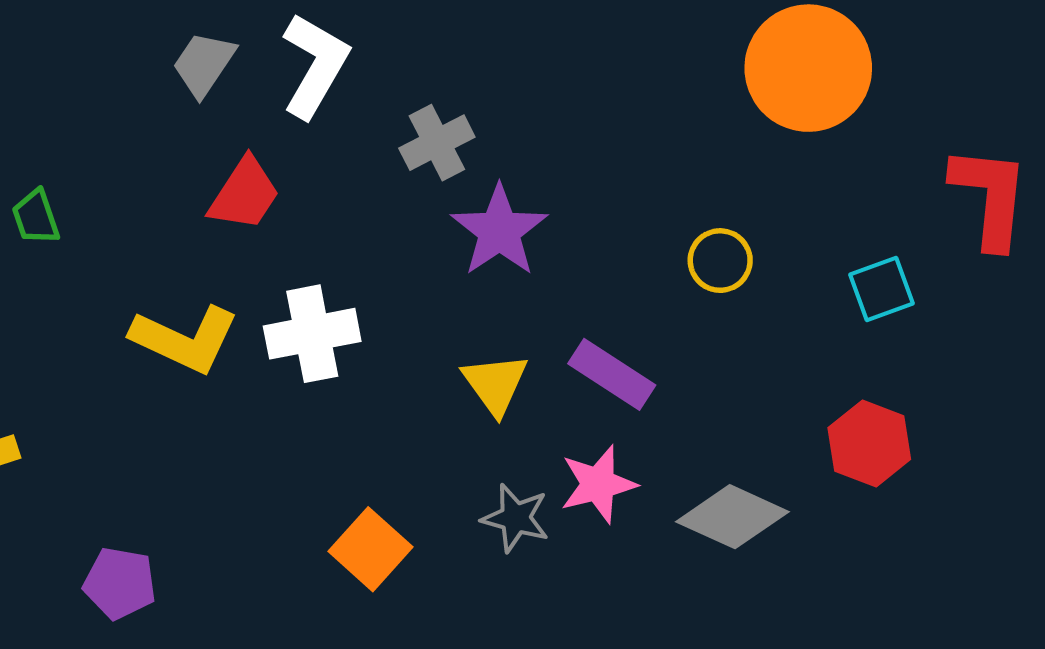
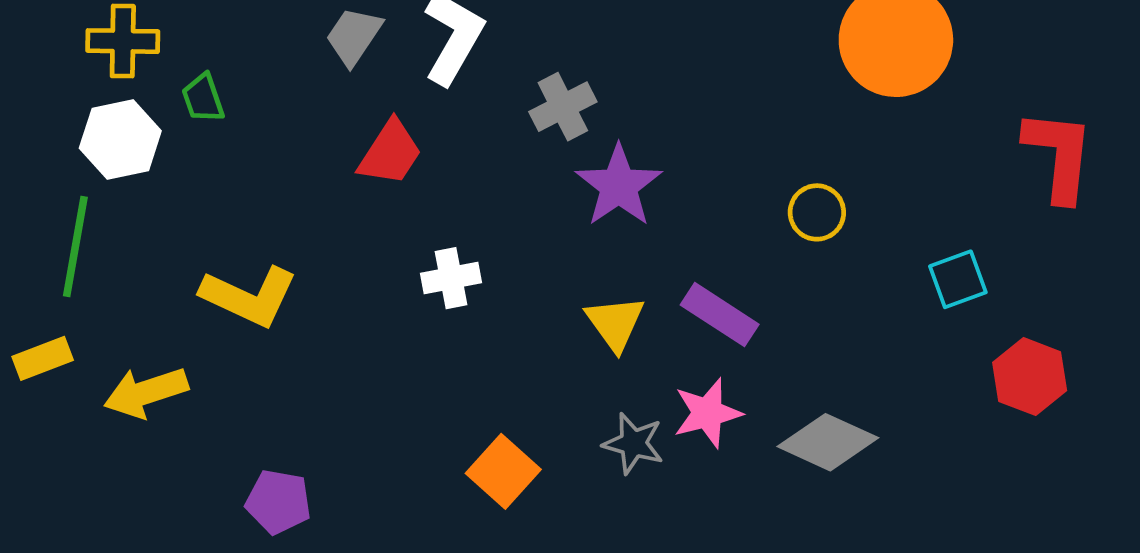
green trapezoid: (36, 217) -> (203, 98), moved
cyan square: (881, 289) -> (958, 279), moved
white cross: (312, 334) -> (451, 278), size x0.7
yellow L-shape: (185, 339) -> (249, 296), moved
red hexagon: (869, 443) -> (1030, 377), moved

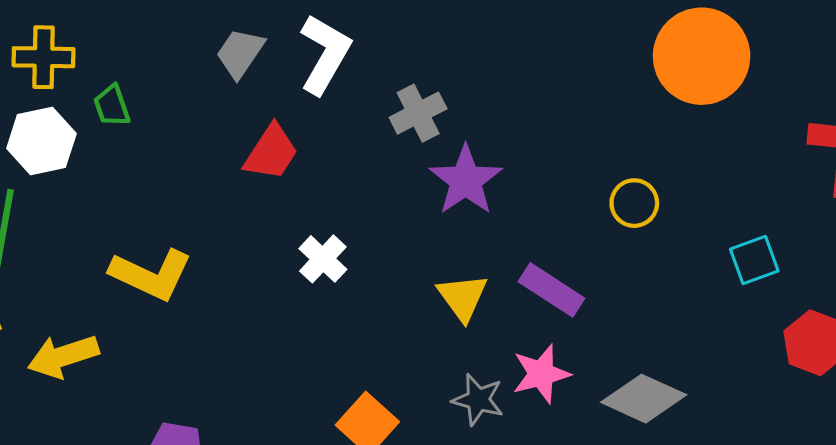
white cross: (451, 278) -> (323, 259), turned -36

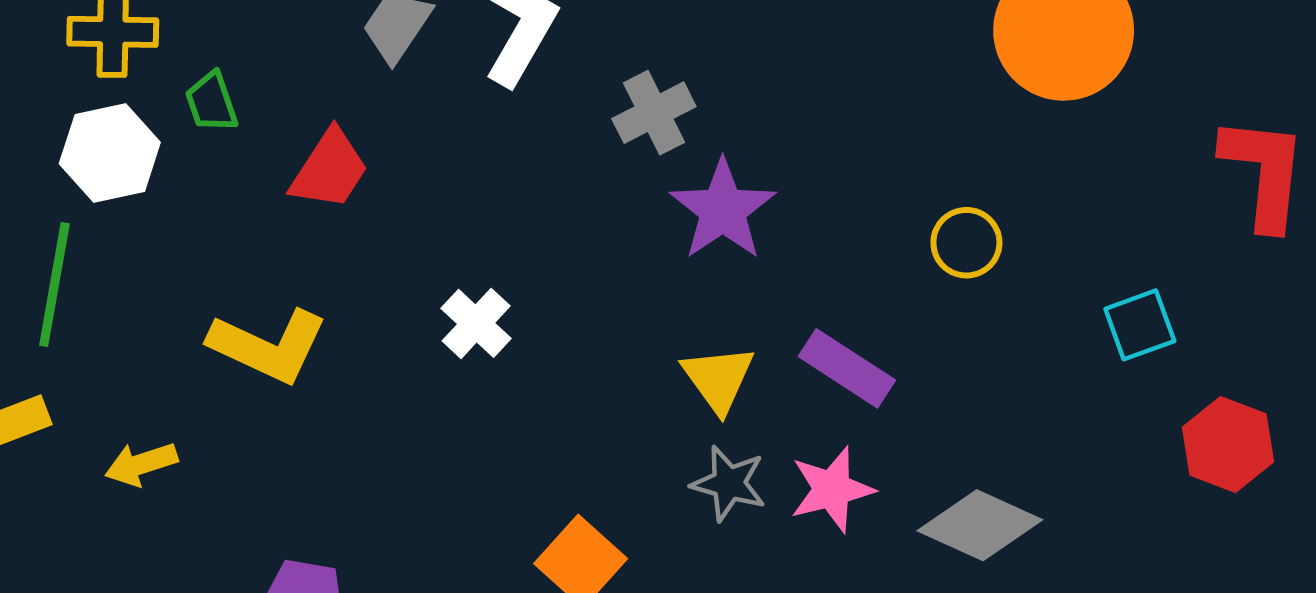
red trapezoid: (271, 152) -> (330, 169), moved
white cross: (323, 259) -> (476, 323), moved
yellow arrow: (63, 356) -> (141, 464), size x0.7
gray star: (478, 400) -> (729, 483), moved

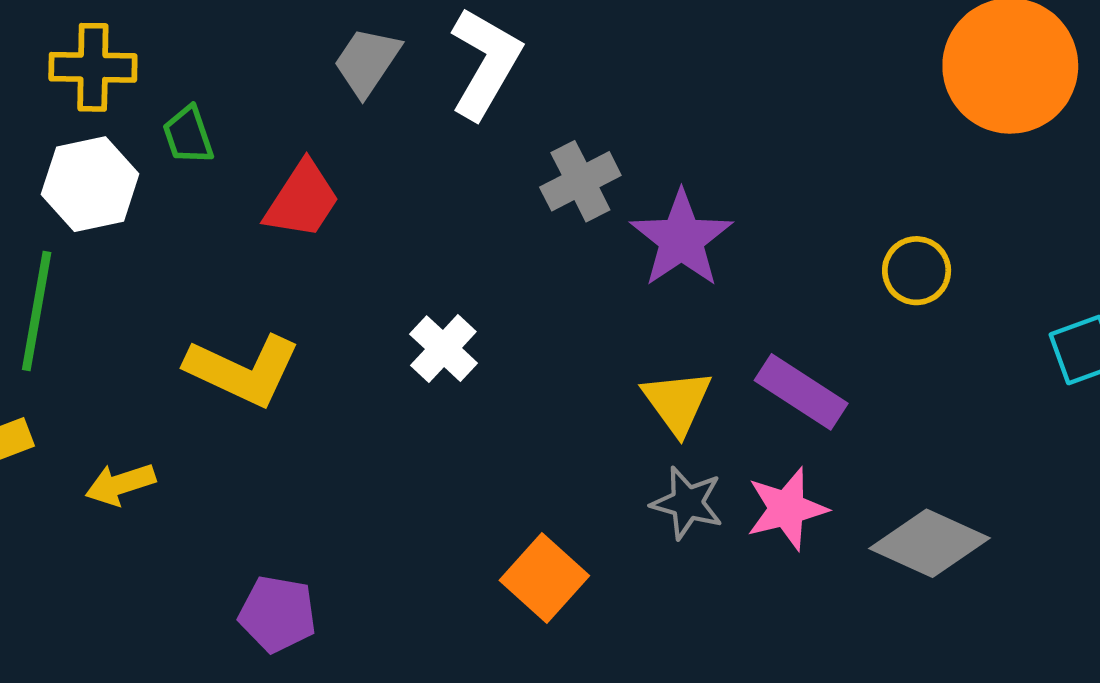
gray cross: (654, 113) -> (580, 181), moved

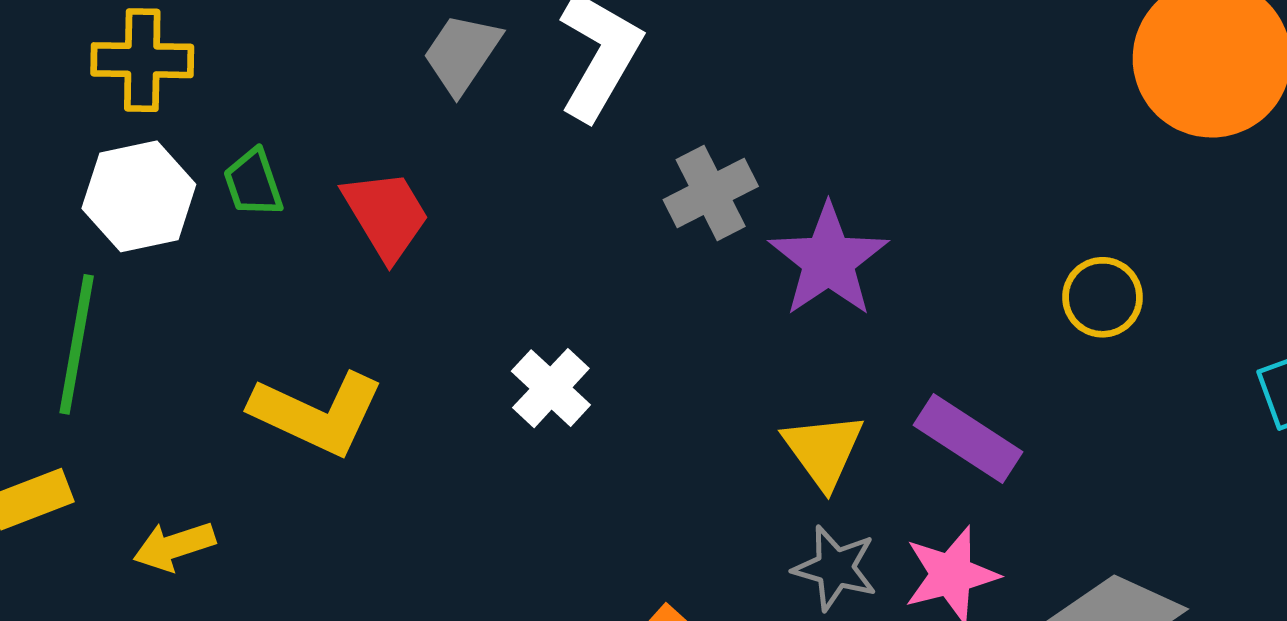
green trapezoid: (188, 135) -> (253, 183), moved
red trapezoid: (302, 200) -> (386, 215), turned -64

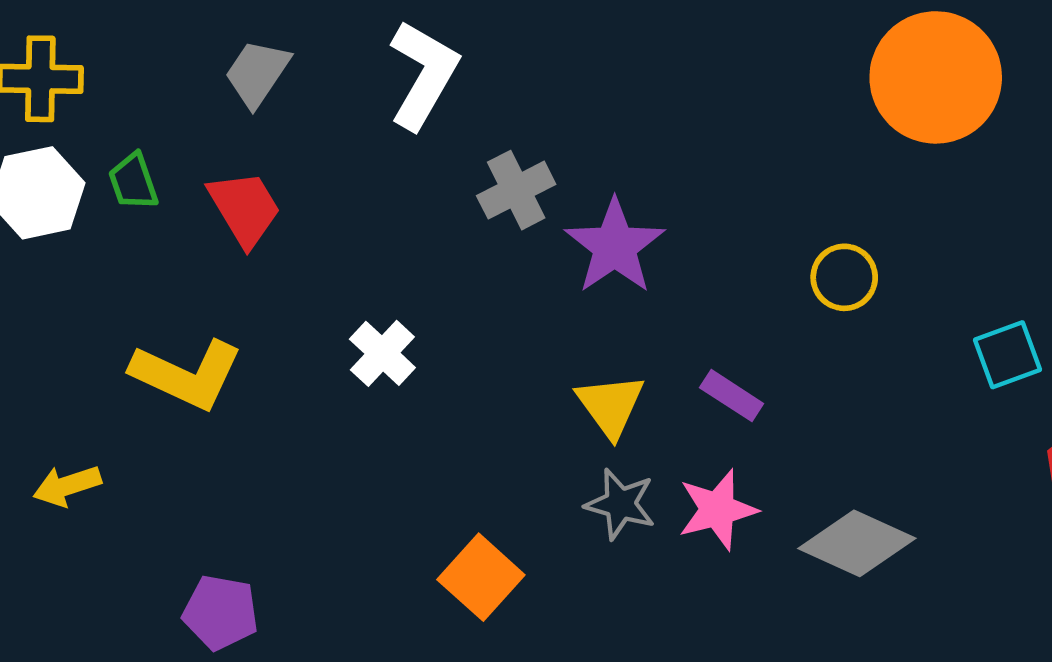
gray trapezoid: (462, 53) -> (257, 73), moved
purple rectangle: (968, 439) -> (732, 396), size x0.7

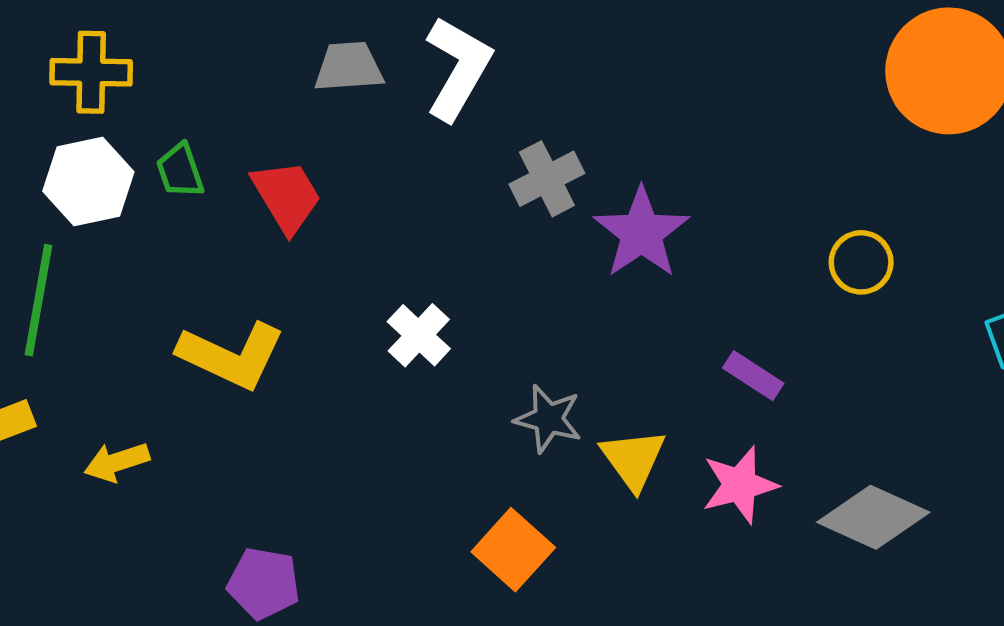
gray trapezoid: (257, 73) -> (349, 67), moved, turned 52
yellow triangle: (610, 405) -> (633, 459), moved
gray star: (620, 504) -> (548, 419), moved

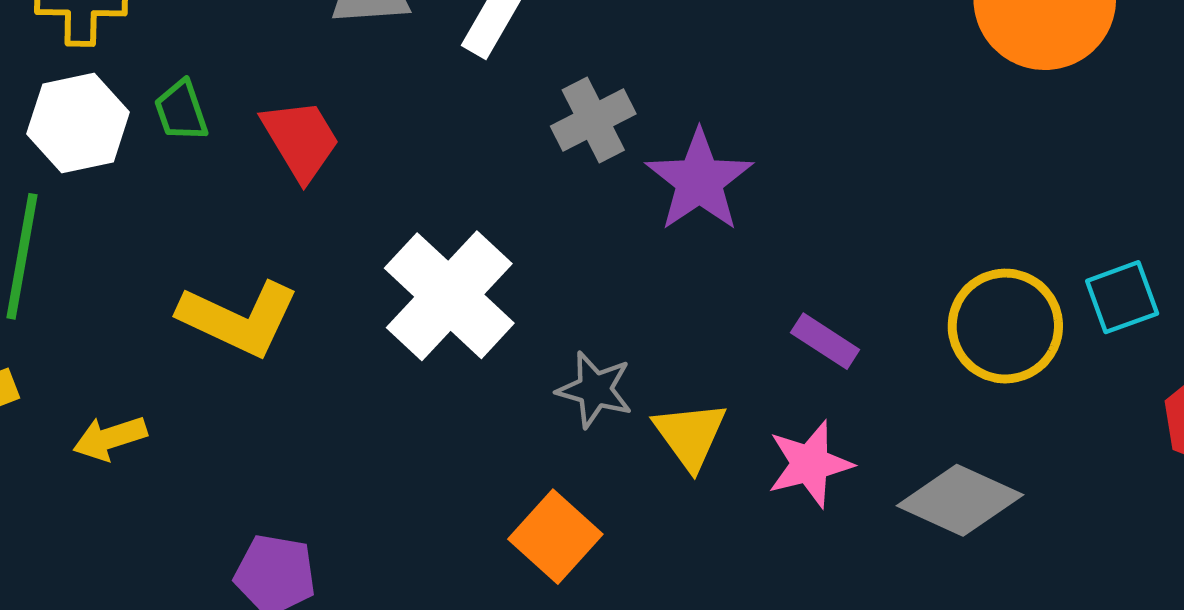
yellow circle: (861, 262) -> (1005, 326), moved, size x1.6
white cross: (419, 335) -> (449, 296), size x1.8

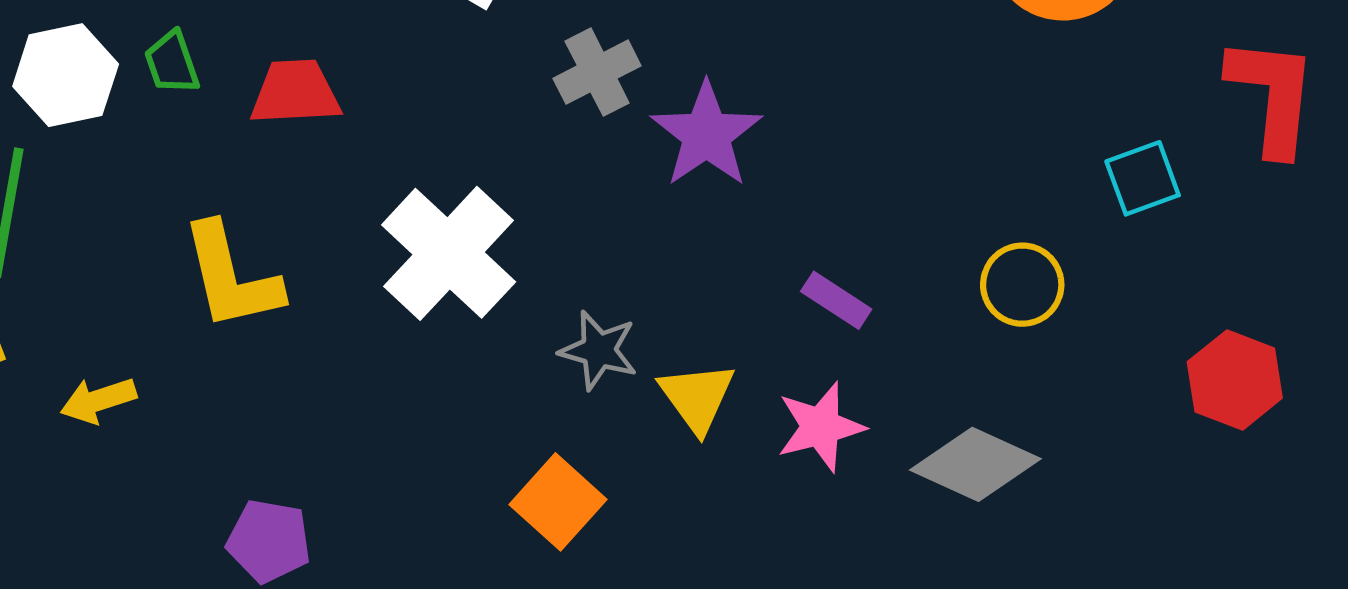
red trapezoid: (301, 140) -> (295, 92), turned -62
cyan square: (1122, 297) -> (1143, 178), moved
yellow L-shape: (239, 318) -> (231, 277), turned 52
yellow circle: (1005, 326) -> (1022, 285), size x0.7

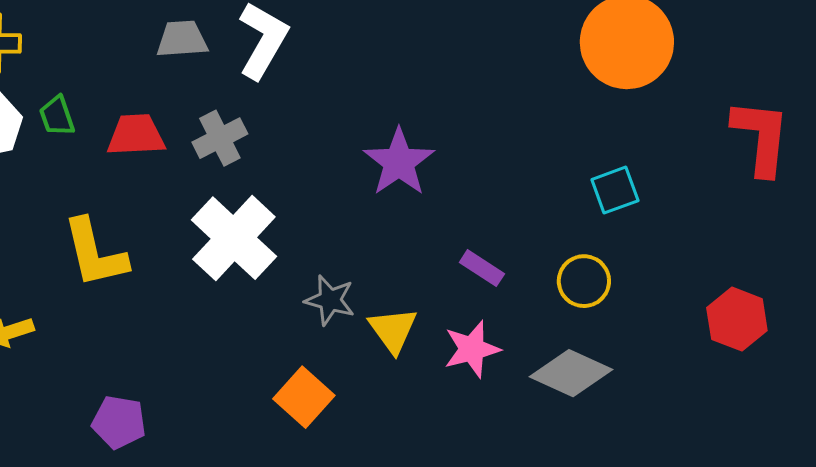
gray cross: (597, 72) -> (220, 138), moved
cyan square: (1143, 178) -> (615, 190), moved
yellow circle: (1022, 285) -> (584, 281), moved

